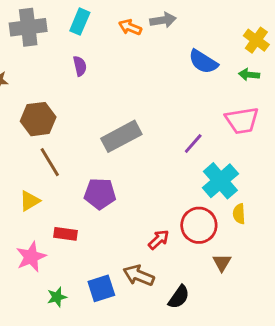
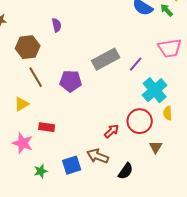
purple semicircle: (80, 66) -> (57, 25), moved
green arrow: (249, 75) -> (167, 10), moved, turned 40
gray rectangle: (121, 136) -> (106, 59), moved
purple pentagon: (100, 194) -> (71, 81), moved
pink star: (31, 257) -> (23, 143), turned -30

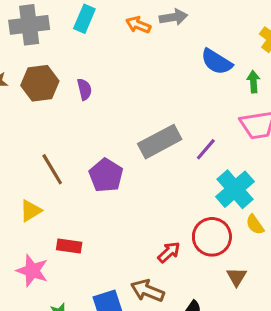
green arrow: (167, 10) -> (253, 82), moved, turned 40
brown hexagon: (28, 47) -> (40, 83), moved
purple pentagon: (71, 81) -> (106, 175), turned 30
yellow semicircle: (168, 113) -> (255, 225), turned -32

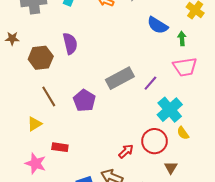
brown hexagon: (40, 83) -> (41, 58), moved
purple semicircle: (84, 89) -> (70, 44), size x1.5

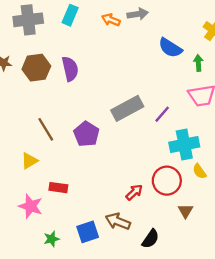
brown hexagon: (41, 58) -> (36, 68), moved
cyan cross: (170, 110) -> (184, 145), turned 30

